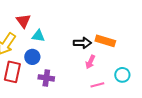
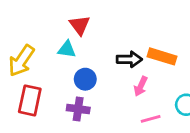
red triangle: (23, 21) -> (80, 25), moved
blue circle: (32, 57) -> (85, 79), moved

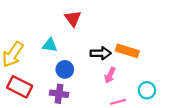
red triangle: (80, 25) -> (73, 19), moved
red rectangle: (30, 100) -> (20, 87), turned -75

